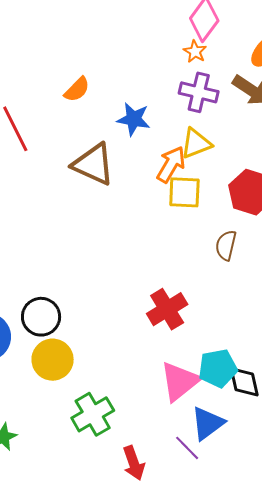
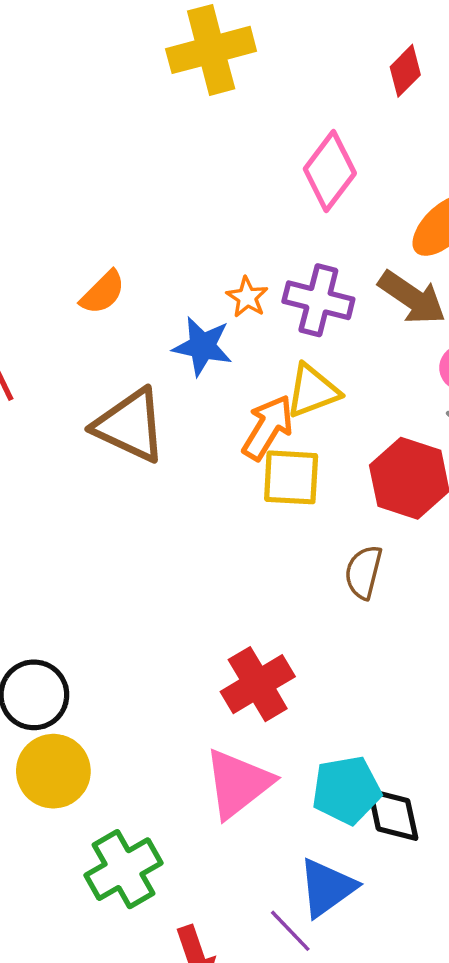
orange star: (195, 52) -> (247, 297), moved
pink triangle: (180, 381) -> (238, 783), moved

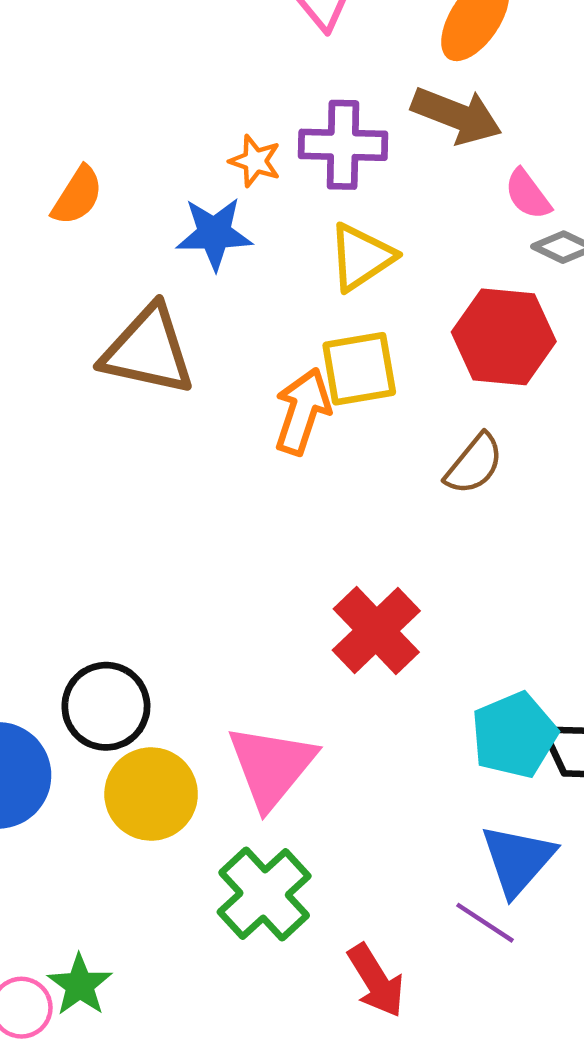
orange arrow: (268, 427) -> (302, 411), moved
brown semicircle: (363, 572) -> (474, 464), turned -142
pink triangle: (238, 783) -> (271, 766), moved

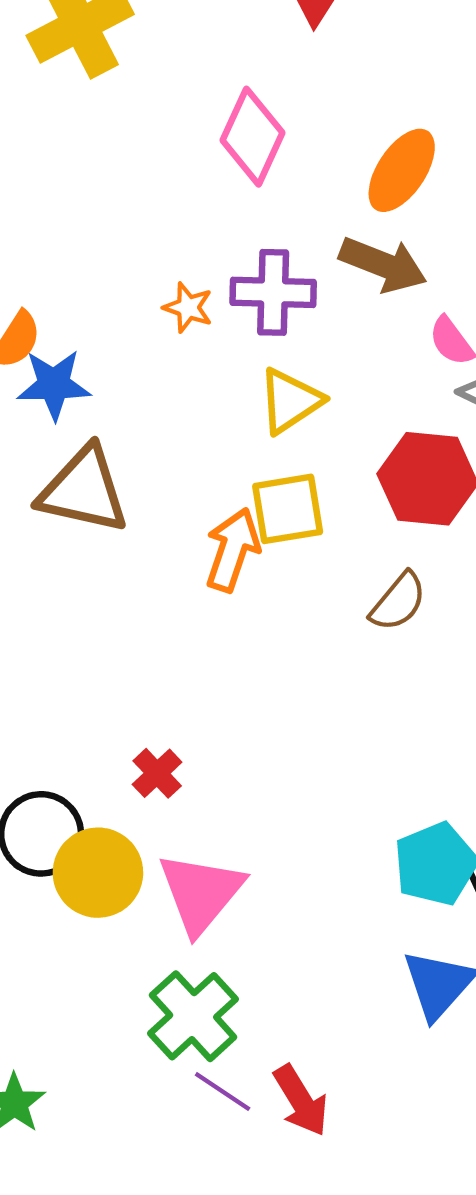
blue star: (214, 233) -> (54, 385), moved
red cross: (376, 631) -> (157, 773), moved, size x0.6
yellow circle: (151, 794) -> (98, 873), moved
purple line: (485, 923) -> (223, 1092), moved

